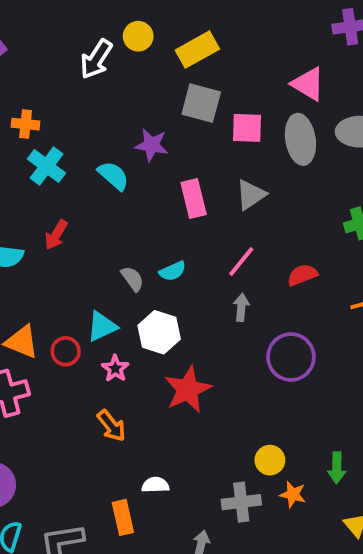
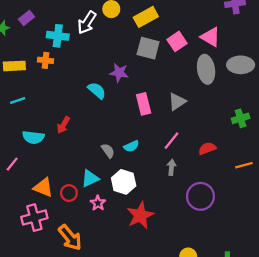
pink square: (247, 128) -> (177, 41), moved, turned -36
cyan cross: (47, 166) -> (58, 36), moved, turned -30
orange arrow: (111, 426) -> (70, 238), moved, size x1.4

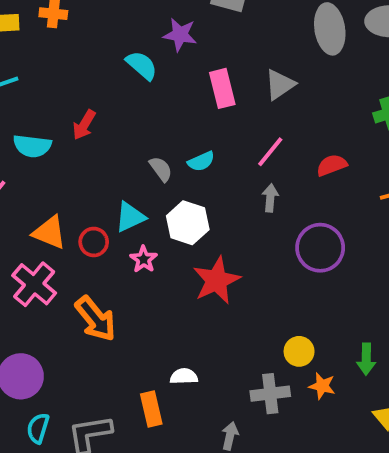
pink cross: (34, 218) -> (34, 284), turned -35

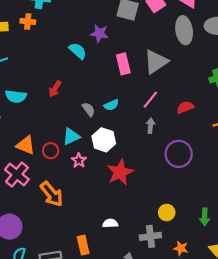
gray triangle: (280, 85) -> (156, 62), size x1.4
red arrow: (84, 125) -> (55, 89), moved
white semicircle: (184, 376) -> (110, 223), moved
orange star: (322, 386) -> (181, 248), moved

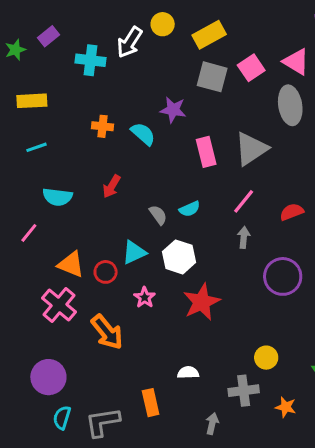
orange cross: (28, 22) -> (103, 126), moved
pink star: (79, 160) -> (145, 297), moved

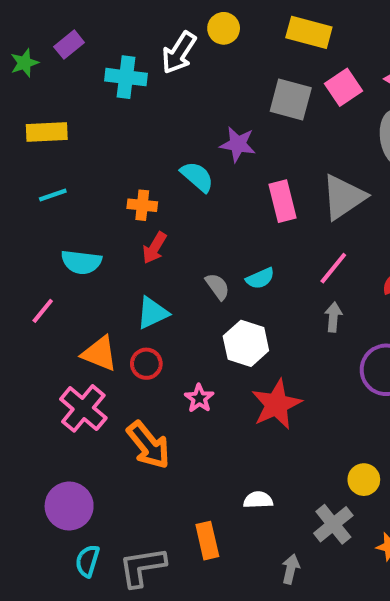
yellow rectangle: (209, 35) -> (309, 32), moved, turned 44
orange cross: (103, 126) -> (142, 205), moved
cyan triangle: (134, 252) -> (152, 313), moved
gray cross: (244, 391) -> (333, 524), turned -32

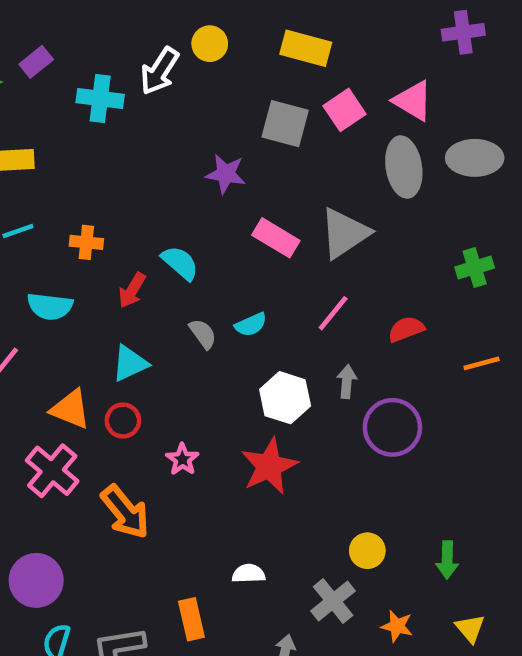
cyan semicircle: (197, 177) -> (180, 263), moved
pink rectangle: (283, 201) -> (276, 238), turned -45
orange cross: (142, 205) -> (86, 242), moved
gray arrow: (333, 317) -> (347, 382), moved
white hexagon: (246, 343) -> (285, 398), moved

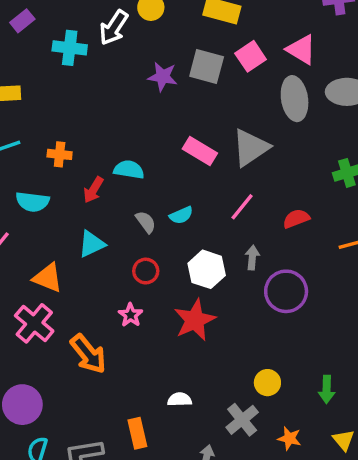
purple star: (226, 174) -> (163, 77), moved
cyan semicircle: (180, 263) -> (129, 170), turned -32
red circle: (123, 421) -> (146, 271), moved

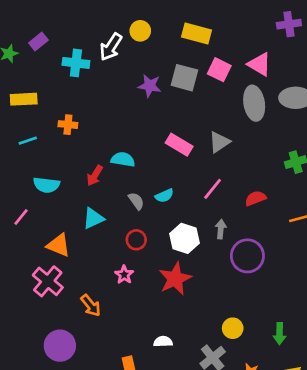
pink square: (251, 56) -> (219, 70), turned -30
gray triangle: (251, 148) -> (219, 142), size x0.7
orange cross: (60, 154) -> (68, 125), moved
orange arrow: (88, 354) -> (91, 305), size x0.7
purple circle: (22, 405) -> (60, 346), moved

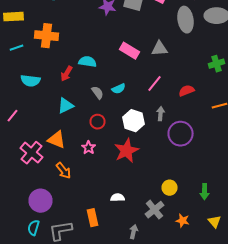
orange cross: (68, 125) -> (46, 36), size x1.6
gray triangle: (219, 142) -> (160, 49), turned 30
pink line: (21, 217) -> (12, 116), moved
orange triangle: (59, 245) -> (56, 140), moved

